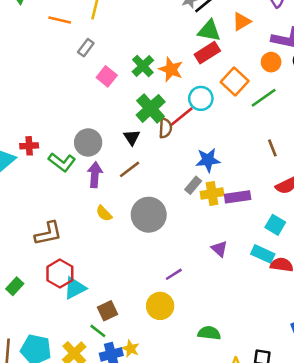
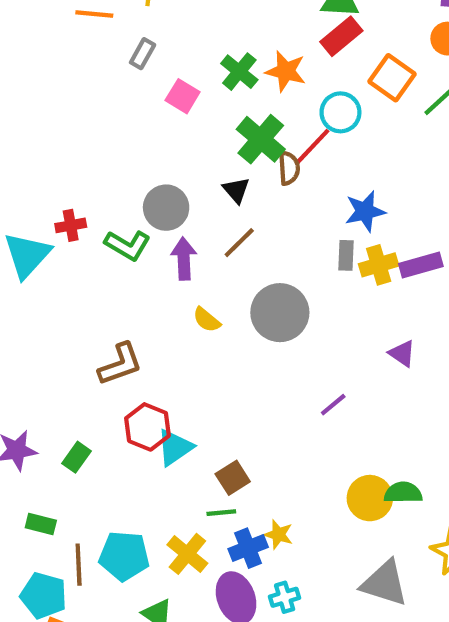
gray rectangle: (193, 185) -> (346, 255), turned -30
yellow circle: (160, 306) -> (370, 498), moved
green line: (98, 331) -> (221, 513), turned -36

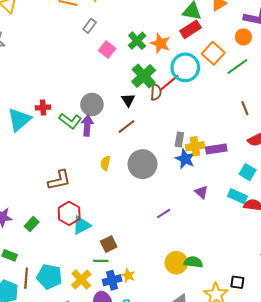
cyan circle: (340, 112) -> (185, 67), size x1.4
blue star: (365, 211) -> (185, 159), moved, turned 30
purple arrow: (184, 259) -> (87, 126), moved
yellow semicircle: (207, 320) -> (105, 163), turned 56

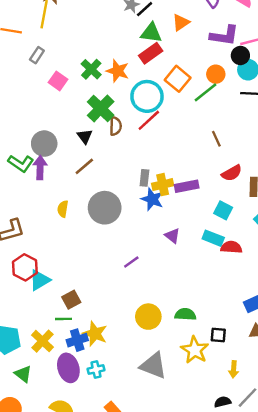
orange circle: (243, 37) -> (216, 74), moved
red line: (169, 83) -> (149, 120), moved
green semicircle: (193, 262) -> (185, 314), moved
yellow star: (128, 275) -> (95, 334), size x1.5

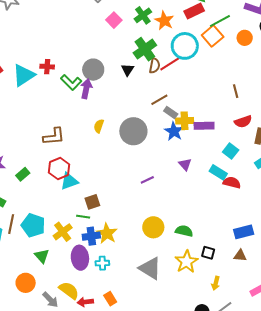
green line: (206, 92) -> (220, 21), moved
red line: (149, 120) -> (170, 64), moved
brown line: (84, 166) -> (159, 100), moved
gray rectangle: (144, 178) -> (171, 113), turned -72

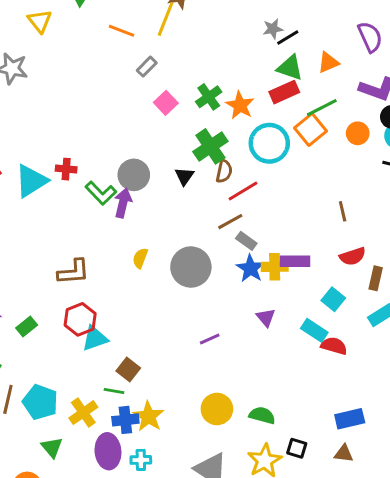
red line: (170, 64) -> (243, 191), moved
yellow cross: (185, 121) -> (275, 267), moved
brown square: (92, 202) -> (128, 370), turned -35

